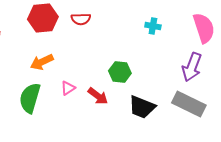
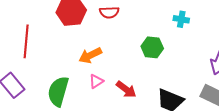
orange arrow: (42, 62) -> (90, 55), moved
green hexagon: (120, 72) -> (152, 47), moved

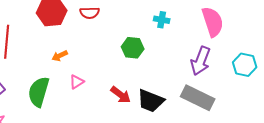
orange arrow: (90, 55) -> (60, 56), moved, size x0.7
red arrow: (126, 89) -> (121, 95), moved

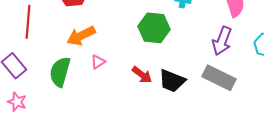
green hexagon: (133, 48) -> (154, 28), size x1.4
orange arrow: (60, 56) -> (81, 36), size x1.8

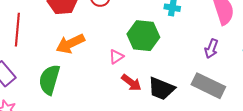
purple arrow: (222, 41) -> (211, 49), size x0.7
pink triangle: (98, 62) -> (116, 57), moved

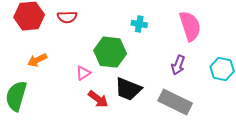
orange arrow: (70, 44) -> (37, 60), size x0.7
black trapezoid: (161, 89) -> (128, 89), moved

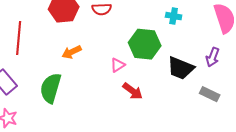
black trapezoid: (128, 89) -> (181, 68), moved
gray rectangle: (175, 102) -> (210, 94), size x0.6

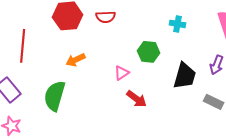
green hexagon: (145, 44) -> (149, 52), size x0.7
black trapezoid: (181, 68) -> (185, 76), turned -96

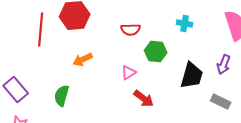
red semicircle: (106, 17) -> (131, 30), moved
red line: (23, 46) -> (41, 30), moved
green semicircle: (55, 96) -> (62, 96), size x0.7

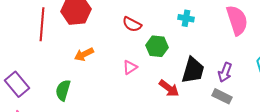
red semicircle: (131, 30) -> (132, 24), turned 30
purple arrow: (224, 65) -> (225, 72), moved
red arrow: (144, 99) -> (169, 88), moved

